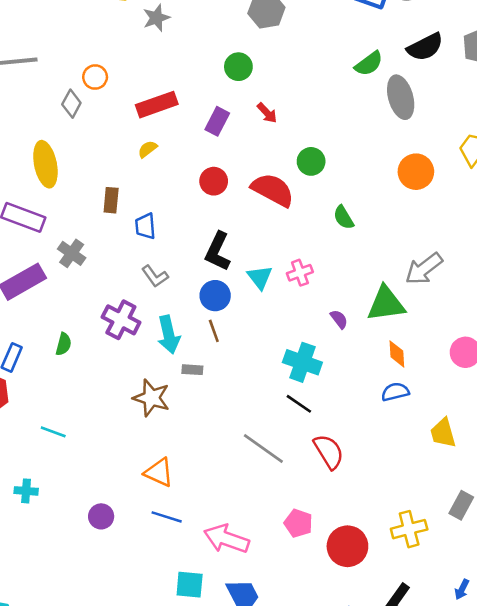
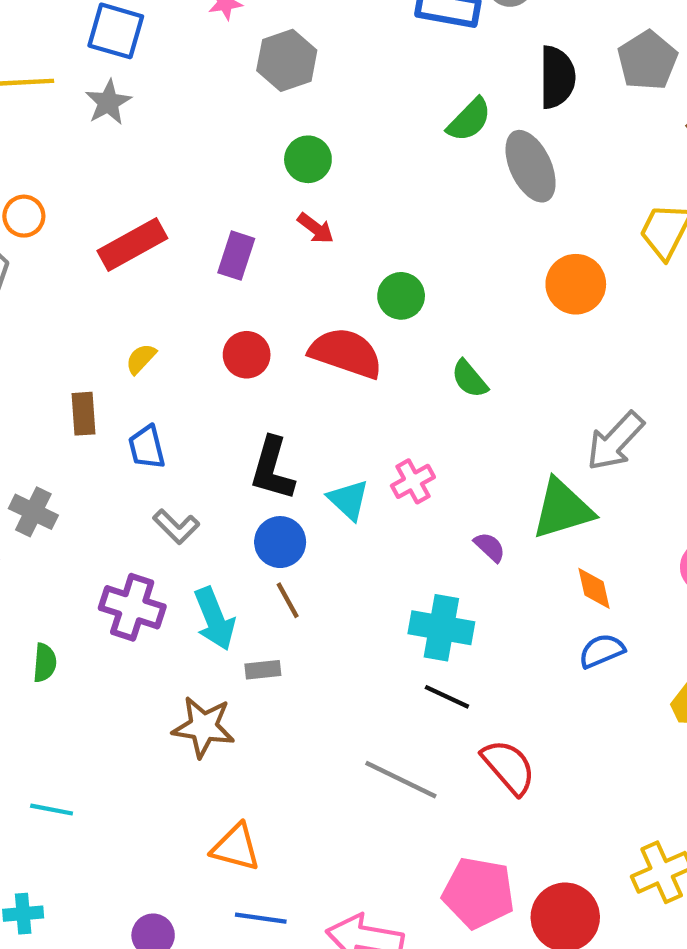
black semicircle: (425, 47) -> (557, 77), turned -54
green circle: (238, 67) -> (308, 159), moved
yellow semicircle: (147, 149) -> (141, 359), moved
pink pentagon: (298, 523) -> (478, 893), size x1.5

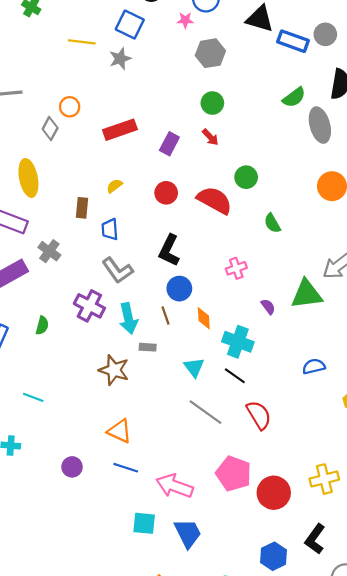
cyan triangle: (348, 500) -> (194, 367), moved
gray L-shape: (176, 527) -> (118, 270), size x1.4
blue circle: (280, 542) -> (179, 289), moved
orange diamond: (594, 588) -> (204, 318), moved

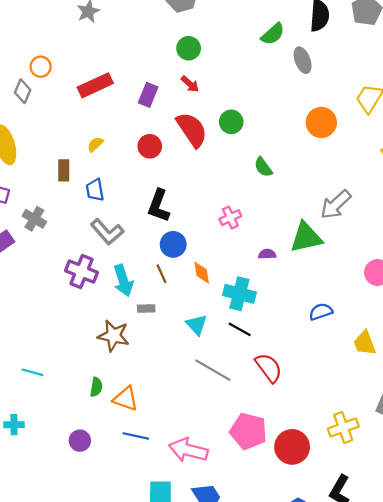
gray ellipse: (320, 125) -> (303, 60), size x0.7
red semicircle: (215, 200) -> (192, 130), moved, turned 33
purple semicircle: (268, 307) -> (267, 254), turned -49
green semicircle: (42, 325) -> (96, 387), moved

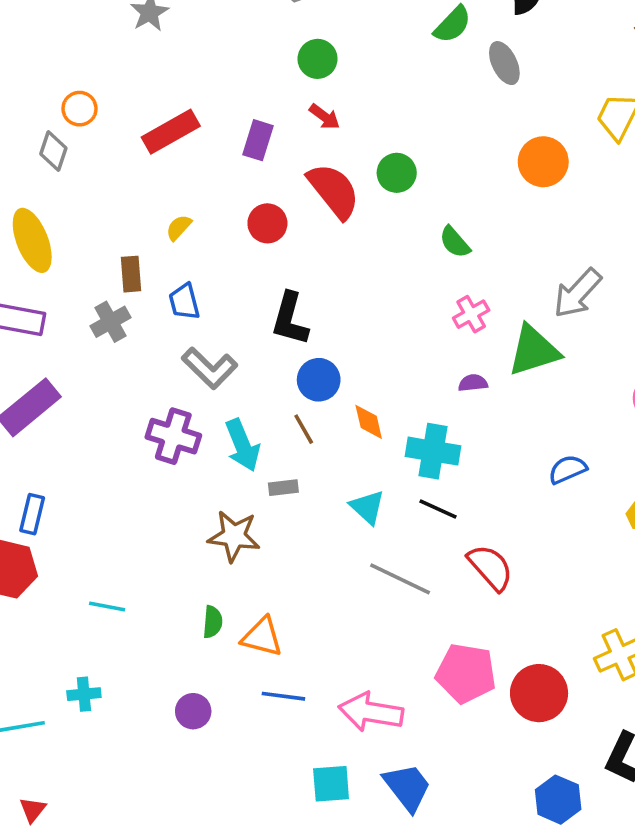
pink cross: (230, 218) -> (471, 314), moved
gray cross: (34, 219) -> (110, 322), moved, turned 35

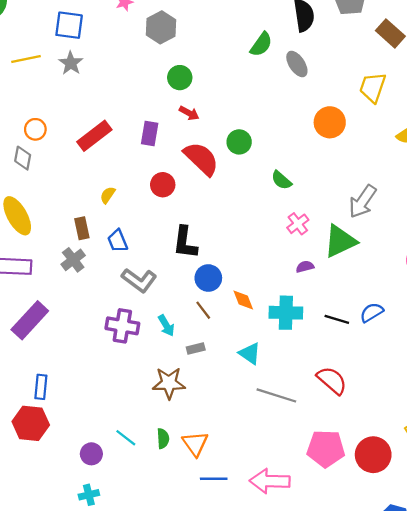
cyan arrow: (242, 445) -> (166, 326), size x0.7
black line: (438, 509) -> (337, 319), moved
cyan line: (107, 606) -> (126, 438), moved, turned 35
orange triangle: (262, 637) -> (195, 444), turned 48
purple circle: (193, 711) -> (91, 454), moved

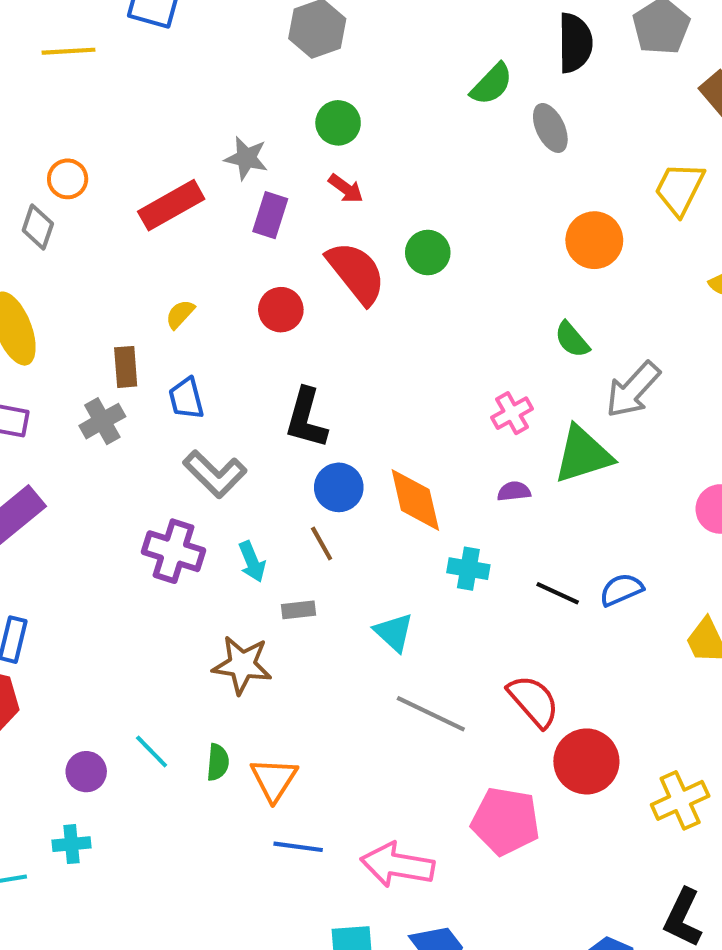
gray star: (71, 63) -> (246, 158), moved, turned -30
green semicircle: (281, 180) -> (572, 340), moved
orange diamond: (243, 300) -> (415, 500), moved, size x1.6
cyan cross: (286, 313) -> (468, 569), size x0.7
red circle: (373, 455) -> (586, 761), moved

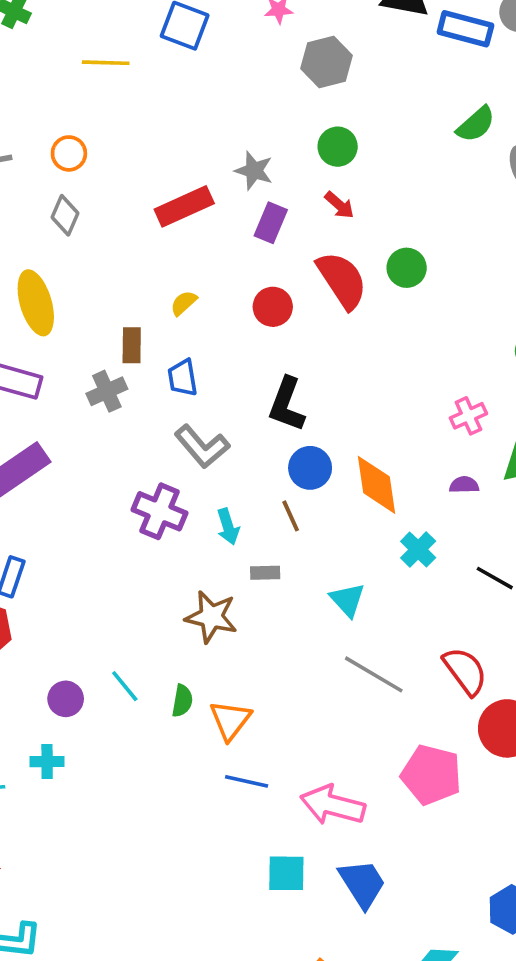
orange circle: (68, 179) -> (69, 153), moved
cyan cross: (468, 569) -> (418, 549), turned 30

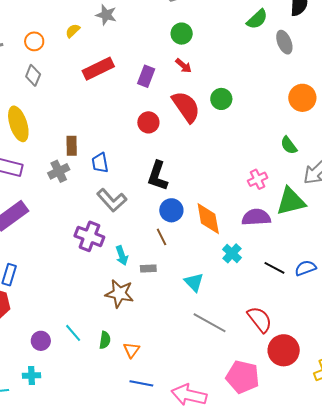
gray star: (254, 171) -> (106, 15), moved
yellow semicircle: (184, 303) -> (73, 31), moved
purple semicircle: (464, 485) -> (256, 217), size x1.8
cyan arrow: (228, 527) -> (122, 256), moved
orange triangle: (230, 720) -> (132, 350), size x0.7

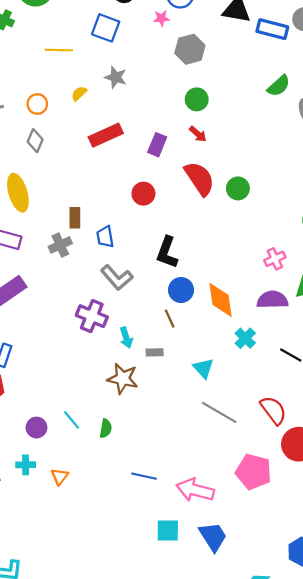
green circle: (221, 99) -> (238, 188), moved
red circle: (148, 122) -> (143, 194), moved
orange triangle: (132, 350) -> (60, 477), moved

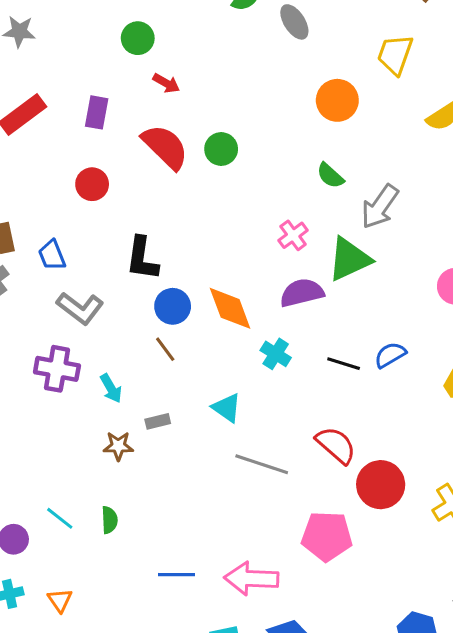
red arrow: (198, 134) -> (166, 83), moved
gray rectangle: (155, 352) -> (158, 421), moved
brown star: (123, 379) -> (118, 446), size x0.7

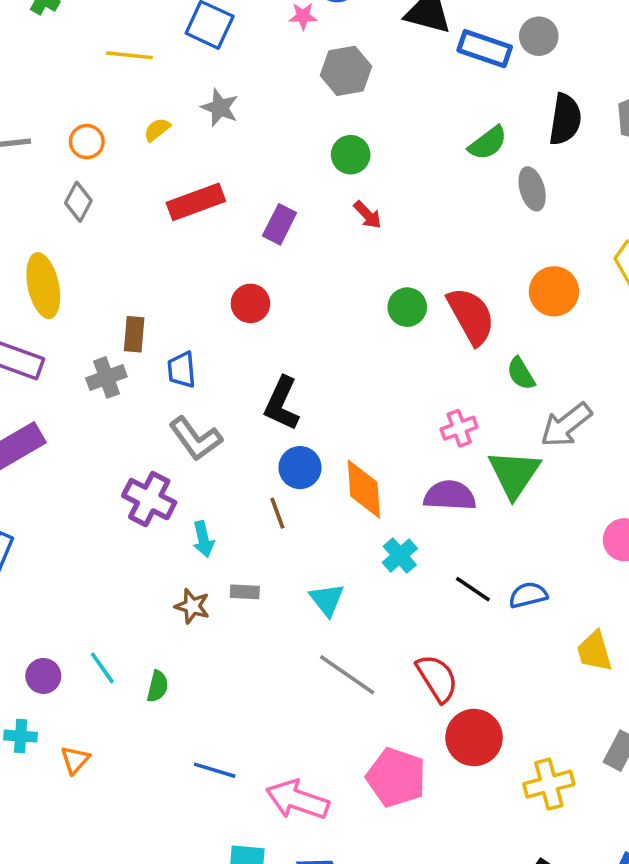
red semicircle: (165, 147) -> (471, 316), moved
green triangle: (349, 259) -> (514, 474), turned -48

